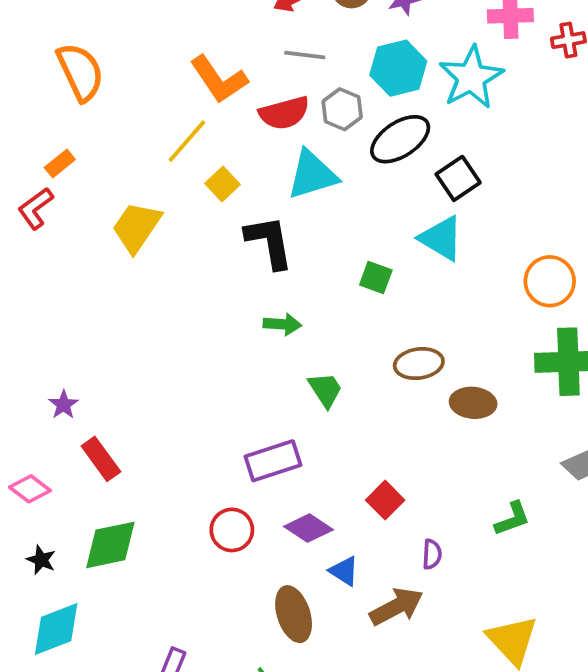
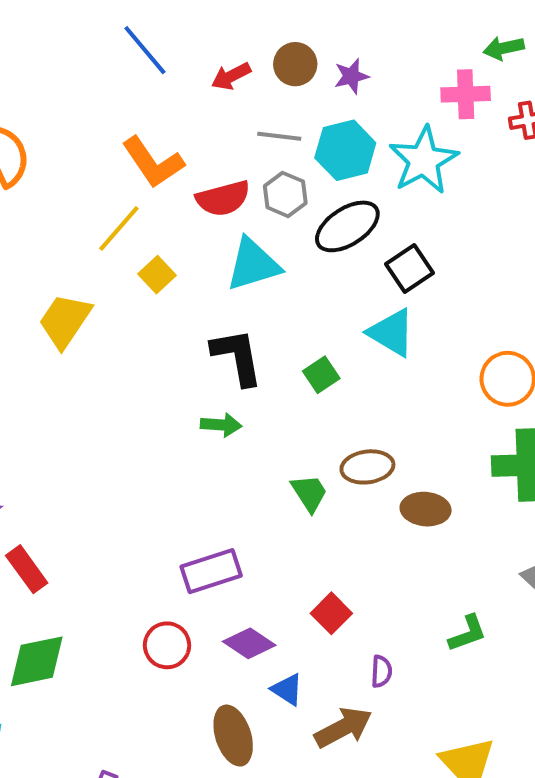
gray line: (305, 55) -> (279, 136), moved
black L-shape: (269, 242) -> (237, 357), moved
green square: (376, 278) -> (321, 375), turned 36
green trapezoid: (325, 390) -> (309, 493), moved

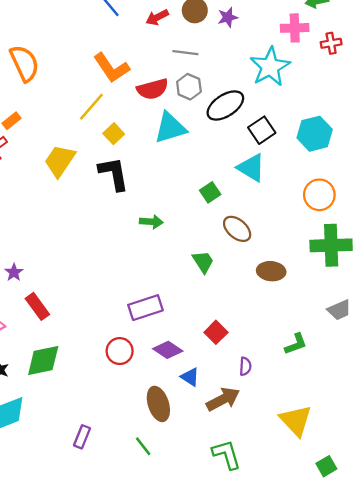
cyan hexagon: (345, 150) -> (315, 134), moved
black L-shape: (237, 357) -> (114, 174), moved
brown ellipse: (367, 467) -> (237, 229), moved, turned 48

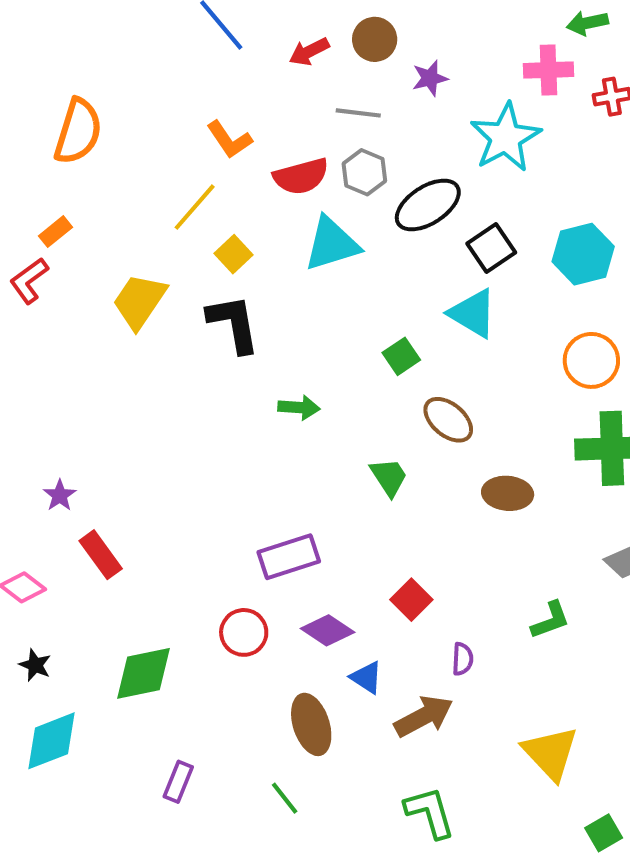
purple star: (228, 17) -> (430, 78), moved
orange semicircle: (24, 63) -> (78, 131), turned 42
orange L-shape: (111, 68) -> (229, 140), size x0.7
green diamond: (43, 360) -> (144, 673), moved

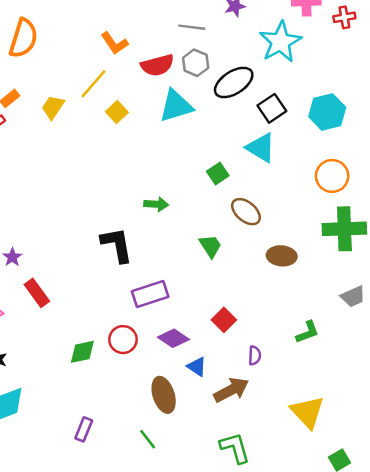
yellow trapezoid: (139, 301) -> (53, 107), moved, size x0.7
black L-shape: (234, 324) -> (117, 245), moved
green diamond: (144, 673) -> (82, 352), moved, size x0.7

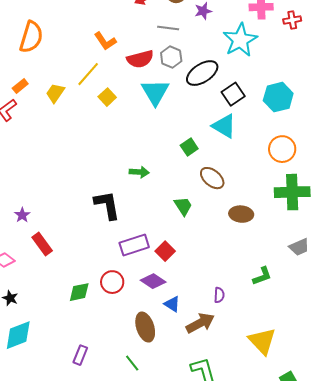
cyan triangle: (176, 106) -> (155, 92), turned -44
red square: (224, 320) -> (165, 251), moved

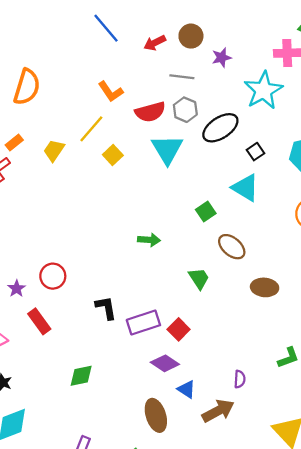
black square: (233, 94) -> (255, 152), size x0.7
black L-shape: (107, 205) -> (106, 308), moved, size x0.7
red circle: (112, 282) -> (53, 276), moved

